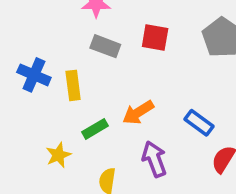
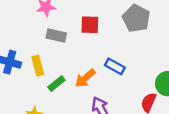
blue rectangle: (199, 123) -> (115, 66), moved
green rectangle: (95, 129) -> (56, 84), moved

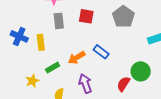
gray rectangle: (56, 35) -> (59, 21), turned 63
green rectangle: (56, 84) -> (53, 68), moved

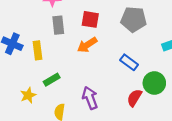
gray pentagon: (123, 17) -> (134, 19), turned -30
blue rectangle: (101, 52) -> (129, 62), moved
orange arrow: (77, 58) -> (87, 45), moved

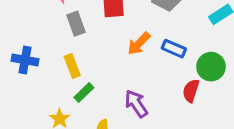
orange arrow: (87, 45) -> (139, 44), moved
yellow rectangle: (38, 50) -> (72, 66), moved

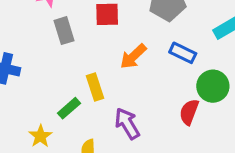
blue rectangle: (174, 49) -> (183, 53), moved
yellow rectangle: (72, 66) -> (95, 87), moved

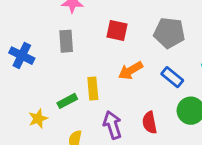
gray rectangle: (64, 31) -> (66, 41), moved
red semicircle: (189, 112) -> (150, 123), moved, turned -45

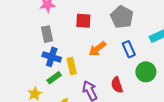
gray pentagon: (169, 33) -> (122, 17), turned 30
blue cross: (22, 56) -> (52, 57), moved
blue rectangle: (172, 77) -> (129, 49), turned 35

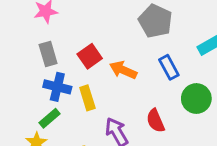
red square: (83, 21) -> (90, 56), moved, turned -35
orange arrow: (97, 49) -> (123, 70), turned 66
green rectangle: (54, 78) -> (49, 118), moved

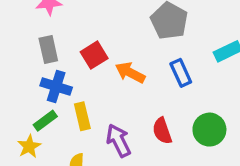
yellow rectangle: (87, 98) -> (82, 116), moved
green circle: (196, 99) -> (209, 130), moved

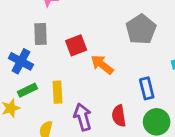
blue rectangle: (181, 73) -> (147, 88), moved
blue cross: (56, 87) -> (21, 61), moved

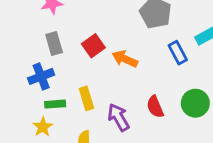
blue cross: (21, 61) -> (41, 76), turned -35
blue rectangle: (147, 88) -> (178, 53), moved
green rectangle: (27, 90) -> (55, 104), turned 36

